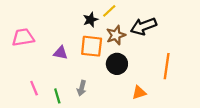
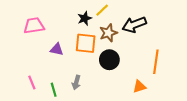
pink trapezoid: (23, 37) -> (34, 26), moved
orange triangle: (139, 93) -> (139, 87), moved

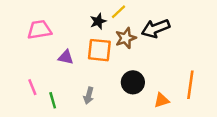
black circle: (109, 60) -> (133, 82), moved
orange line: (156, 62) -> (190, 85), moved
pink line: (32, 82) -> (32, 87), moved
green line: (54, 90) -> (53, 100), moved

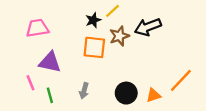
purple triangle: (66, 57) -> (50, 62), moved, size x1.5
black circle: (133, 82) -> (126, 93), moved
orange line: (190, 85) -> (181, 80), turned 35

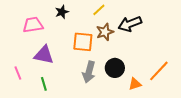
black star: (93, 20) -> (62, 12), moved
pink line: (30, 83) -> (18, 73), moved
gray arrow: (84, 91) -> (89, 72), moved, size x1.5
black circle: (126, 93) -> (115, 68), moved

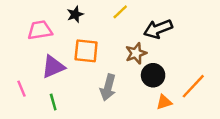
brown star: (105, 32) -> (136, 53), moved
orange square: (83, 42) -> (86, 51), moved
purple triangle: (44, 55) -> (53, 67), turned -35
black circle: (115, 68) -> (153, 75), moved

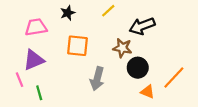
brown star: (136, 53) -> (122, 48), turned 30
purple triangle: (53, 67) -> (34, 60), moved
green line: (53, 102) -> (39, 93), moved
orange triangle: (164, 102) -> (148, 92), turned 40

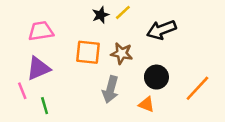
black star: (68, 13) -> (101, 15), moved
brown star: (122, 48) -> (122, 53), moved
orange triangle: (148, 92) -> (147, 104), moved

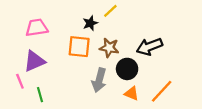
black star: (101, 15) -> (90, 23), moved
black arrow: (161, 30) -> (149, 47), moved
black circle: (156, 77) -> (127, 69), moved
orange line: (197, 88) -> (162, 91), moved

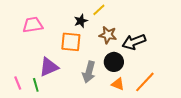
brown star: (109, 48) -> (108, 35), moved
purple triangle: (34, 61) -> (49, 67), moved
pink line: (20, 81) -> (18, 83), moved

